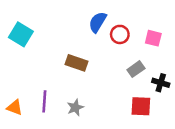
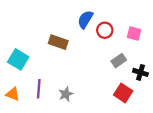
cyan square: (21, 34) -> (18, 59), moved
brown rectangle: (77, 63) -> (58, 42), moved
red square: (141, 106) -> (123, 93), turned 30

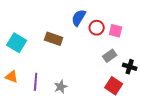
pink square: (134, 33) -> (116, 31), moved
cyan square: (18, 59) -> (17, 43), moved
orange triangle: (13, 94) -> (12, 77), moved

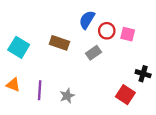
gray rectangle: (110, 56) -> (94, 53), moved

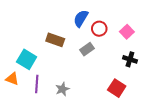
pink square: (128, 34) -> (127, 32), moved, turned 32
cyan square: (19, 47) -> (27, 59), moved
black cross: (143, 74) -> (130, 59), moved

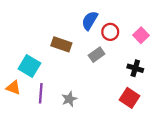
black cross: (130, 59) -> (135, 68), moved

